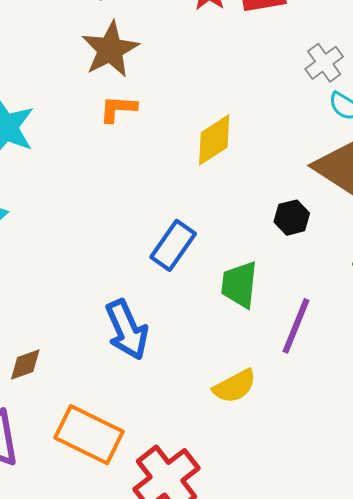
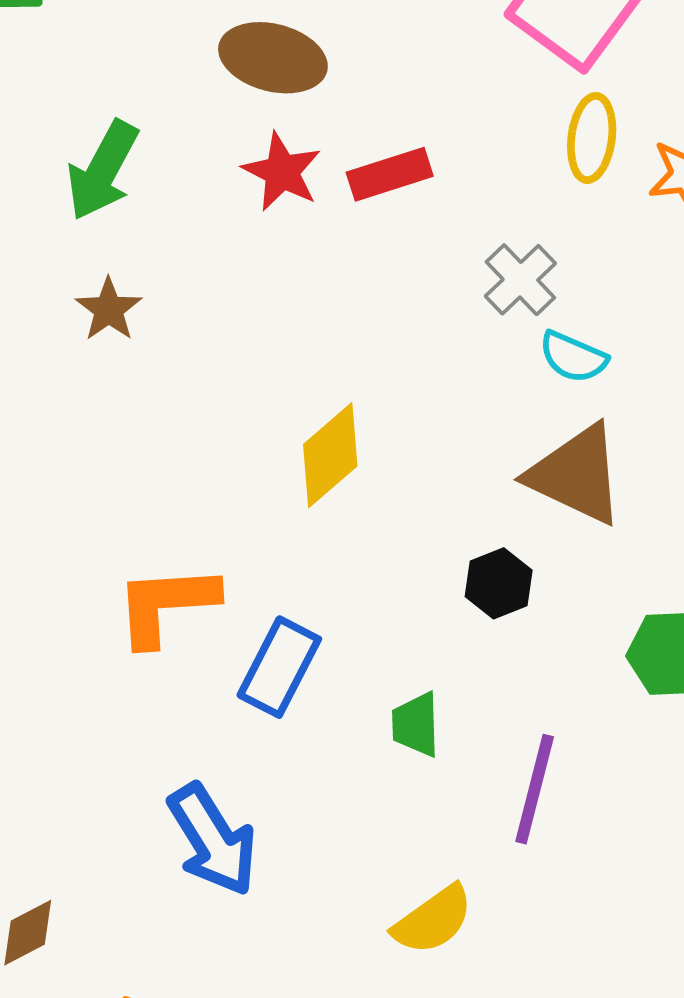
brown star: (110, 49) -> (109, 309), size x0.6
orange L-shape: (118, 109) -> (166, 605), moved, size x1.5
green trapezoid: (239, 284) -> (416, 725), size x0.7

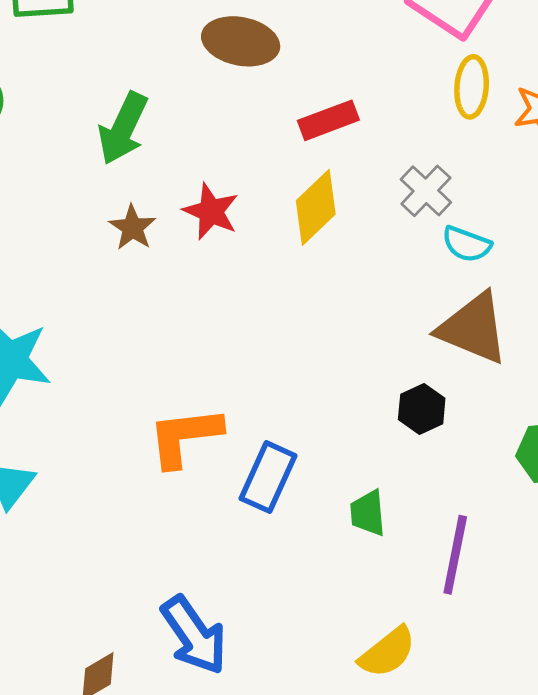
red star: (282, 172) -> (211, 211), moved
yellow diamond: (330, 455) -> (316, 207), moved
blue arrow: (213, 840) -> (194, 635), moved

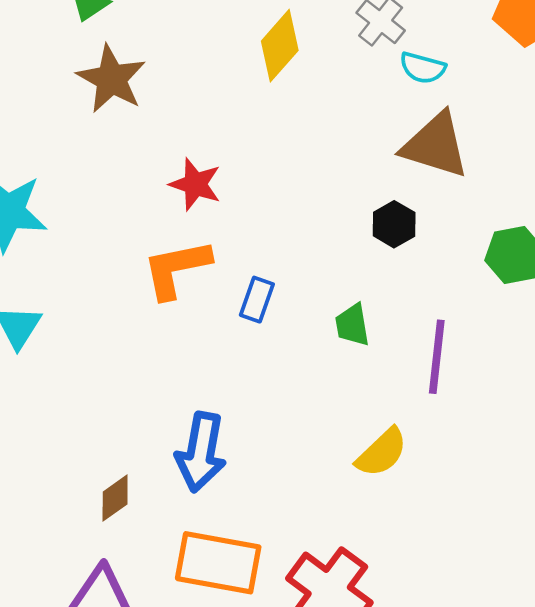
red star: (211, 211) -> (195, 184), moved
brown star: (132, 228) -> (111, 79), size x1.6
blue rectangle: (268, 477) -> (257, 300), size x0.7
blue arrow: (194, 635) -> (201, 452), turned 50

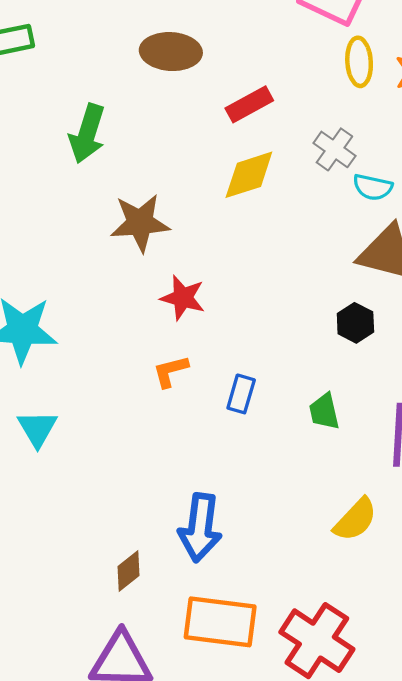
yellow diamond: (280, 46) -> (249, 175), turned 34
brown star: (111, 79) -> (140, 223), moved, turned -30
orange L-shape: (176, 269) -> (171, 371), size x0.6

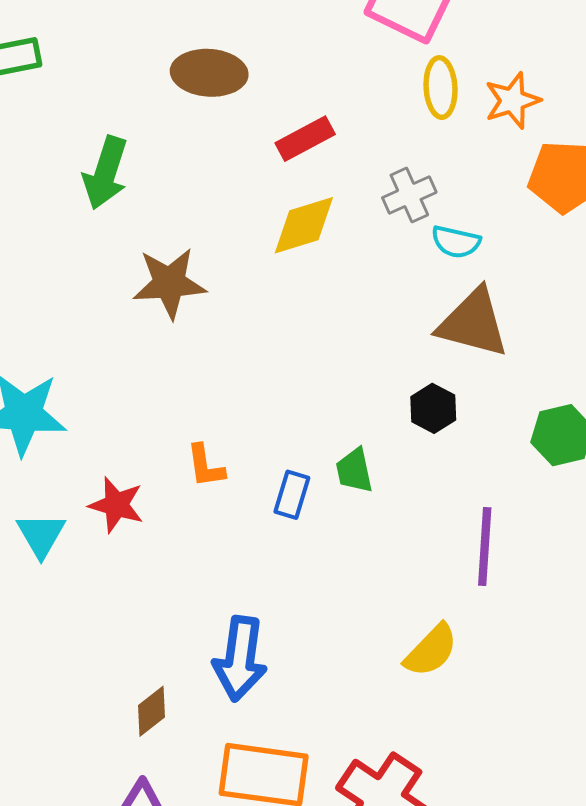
gray cross: (334, 149) -> (409, 195), turned 30
red star: (183, 298) -> (116, 505), moved
orange L-shape: (171, 371) -> (205, 466), turned -84
green trapezoid: (324, 411) -> (354, 471), moved

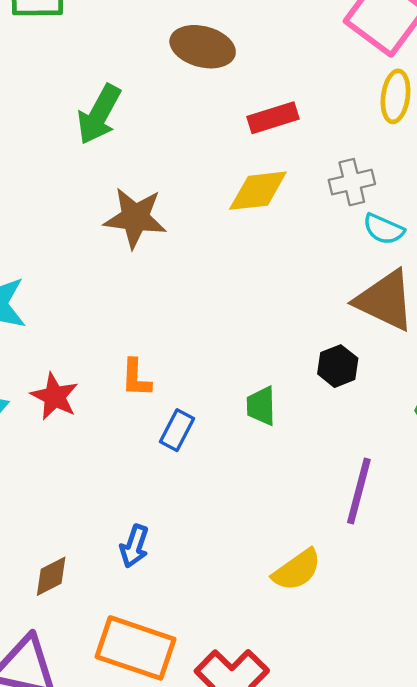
blue rectangle: (292, 495) -> (177, 430), moved
blue arrow: (240, 659) -> (134, 546), size x0.6

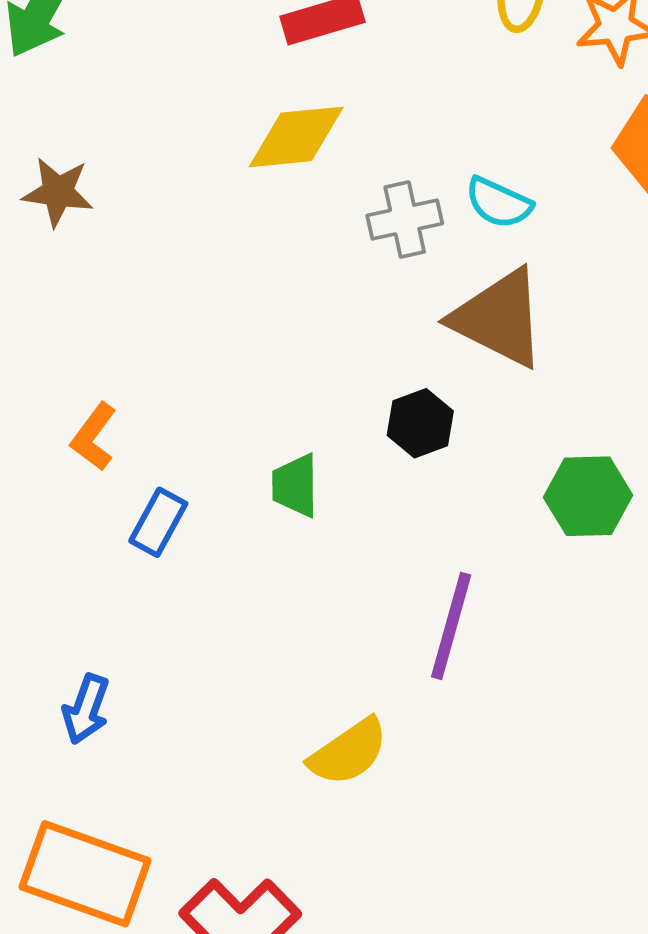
gray cross: (352, 182) -> (405, 220), moved
brown star: (135, 218) -> (58, 192), moved, size x0.7
orange L-shape: (136, 378) -> (94, 437), turned 33

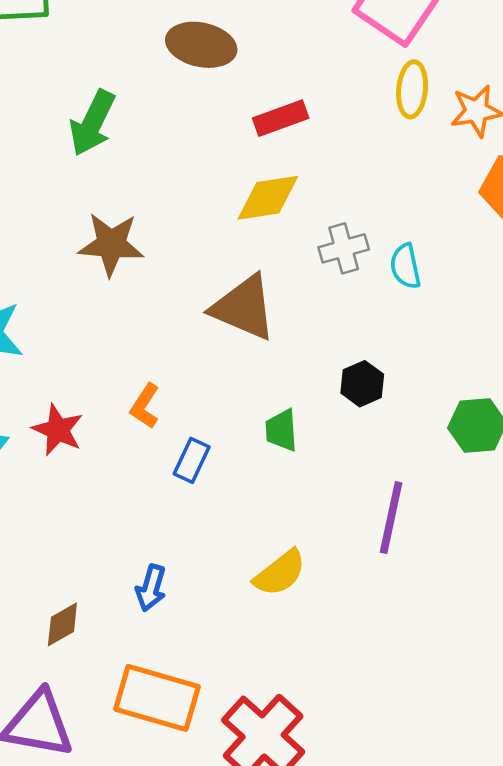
brown star: (58, 192) -> (111, 244), size x1.4
cyan semicircle: (499, 203) -> (405, 266), moved, turned 57
brown triangle: (499, 318) -> (244, 308), moved
yellow semicircle: (348, 752) -> (280, 573), moved

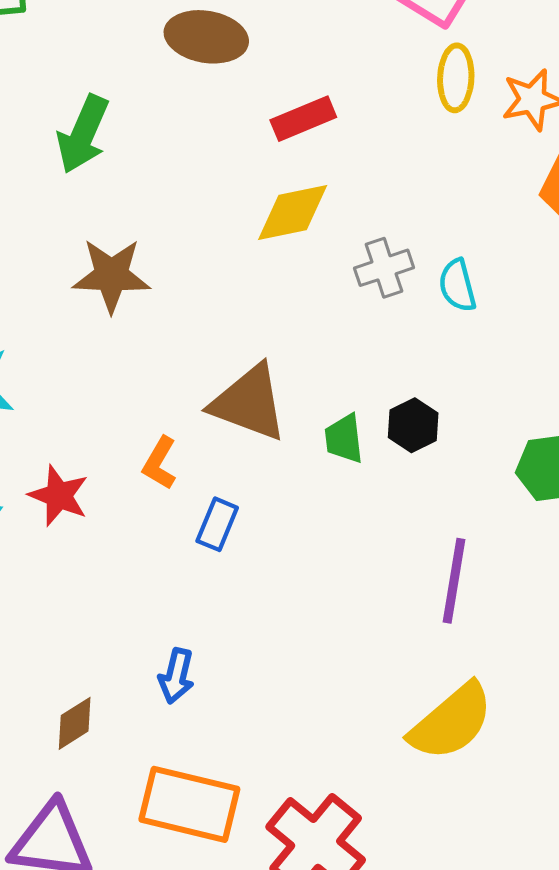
brown triangle: (244, 308) -> (249, 403), moved
green trapezoid: (281, 430) -> (344, 439), moved
yellow semicircle: (280, 573) -> (451, 722), moved, size x1.4

